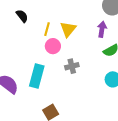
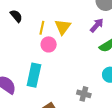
purple arrow: (102, 29) -> (97, 25), turned 35
gray cross: (72, 66) -> (84, 94), moved, turned 32

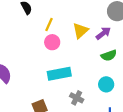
yellow triangle: (63, 27) -> (80, 31), moved
cyan rectangle: (34, 75) -> (59, 74), moved, turned 55

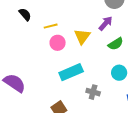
yellow line: (49, 24) -> (51, 26), turned 64
yellow triangle: (80, 31) -> (82, 37), moved

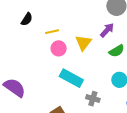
black semicircle: (25, 14) -> (27, 19), turned 72
cyan rectangle: (71, 72) -> (71, 78), turned 50

